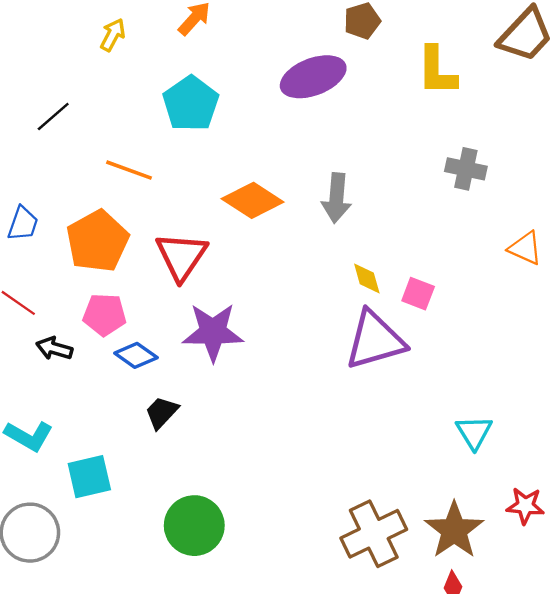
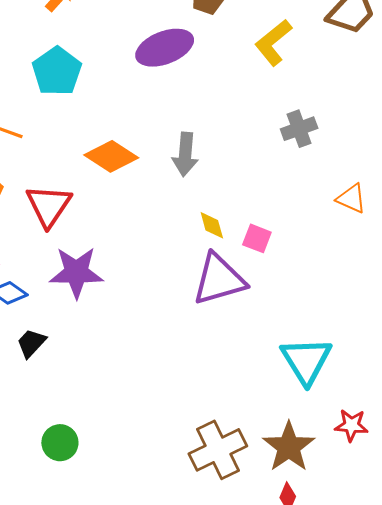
yellow L-shape: (437, 71) -> (273, 43), turned 51
gray cross: (466, 169) -> (299, 129), turned -32
cyan triangle: (474, 432) -> (306, 361), size x1.6
green circle: (194, 526) -> (60, 443), size x0.7

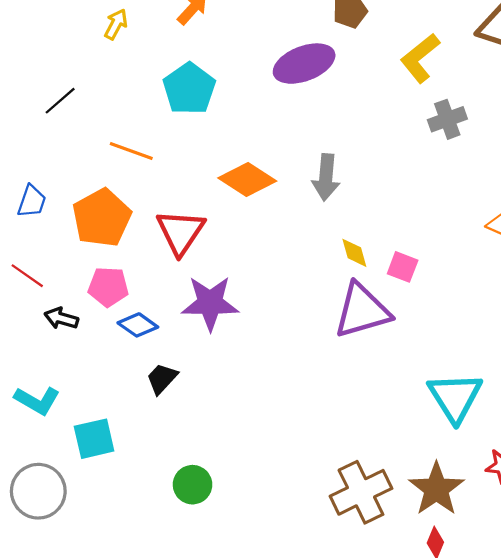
gray cross: (299, 129) -> (447, 119), moved

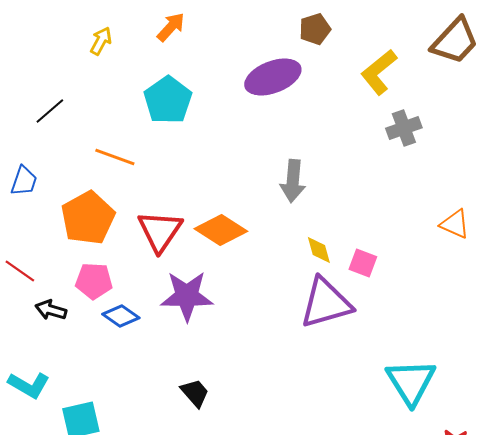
orange diamond: (247, 179) -> (221, 230), moved
blue trapezoid: (32, 201) -> (24, 181), moved
black trapezoid: (162, 379) -> (195, 393), moved, turned 96

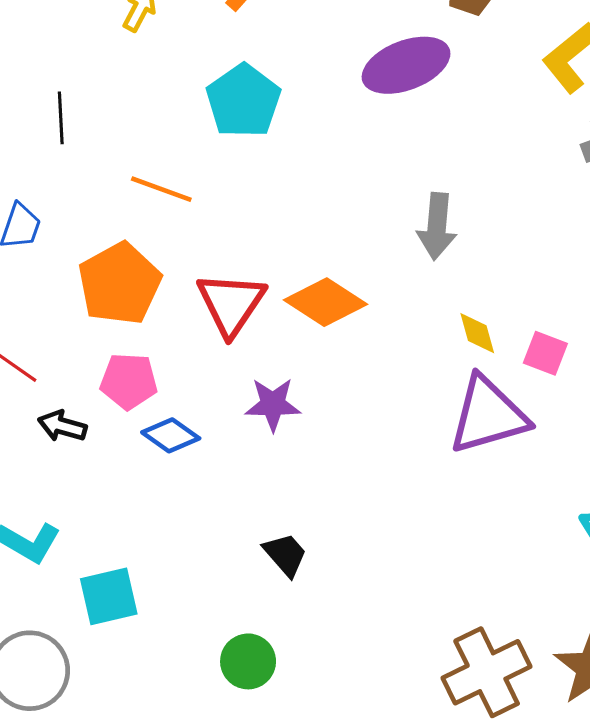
black line: (50, 111) -> (61, 118), turned -52
purple star: (187, 296) -> (273, 404), size x0.7

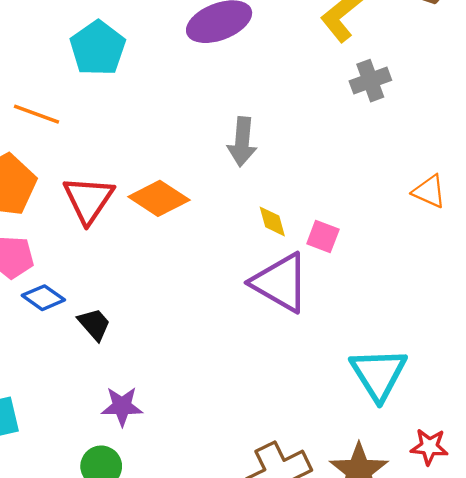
purple star: (273, 404) -> (122, 406), moved
purple triangle: (488, 415) -> (280, 283), turned 46
black trapezoid: (285, 555) -> (94, 324), moved

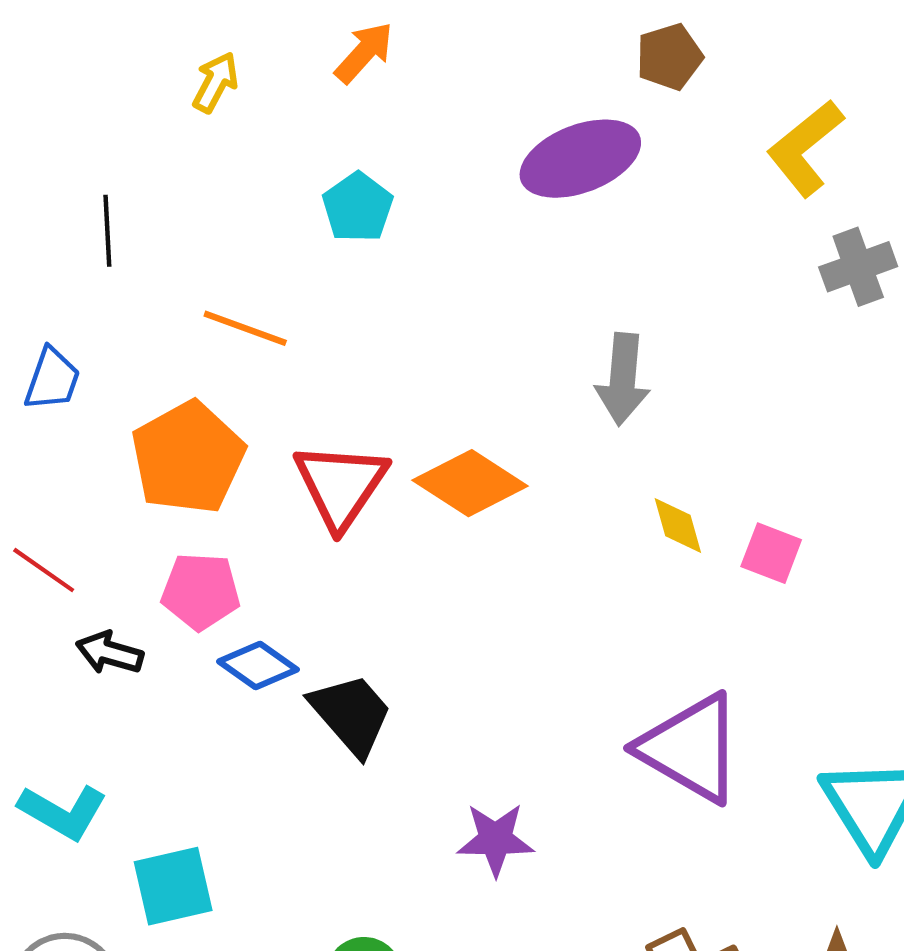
cyan pentagon: (98, 48) -> (358, 207), size x0.7
purple triangle: (280, 283) -> (691, 748), moved
black trapezoid: (94, 324) -> (351, 714), size x1.4
purple star: (122, 406) -> (496, 839), moved

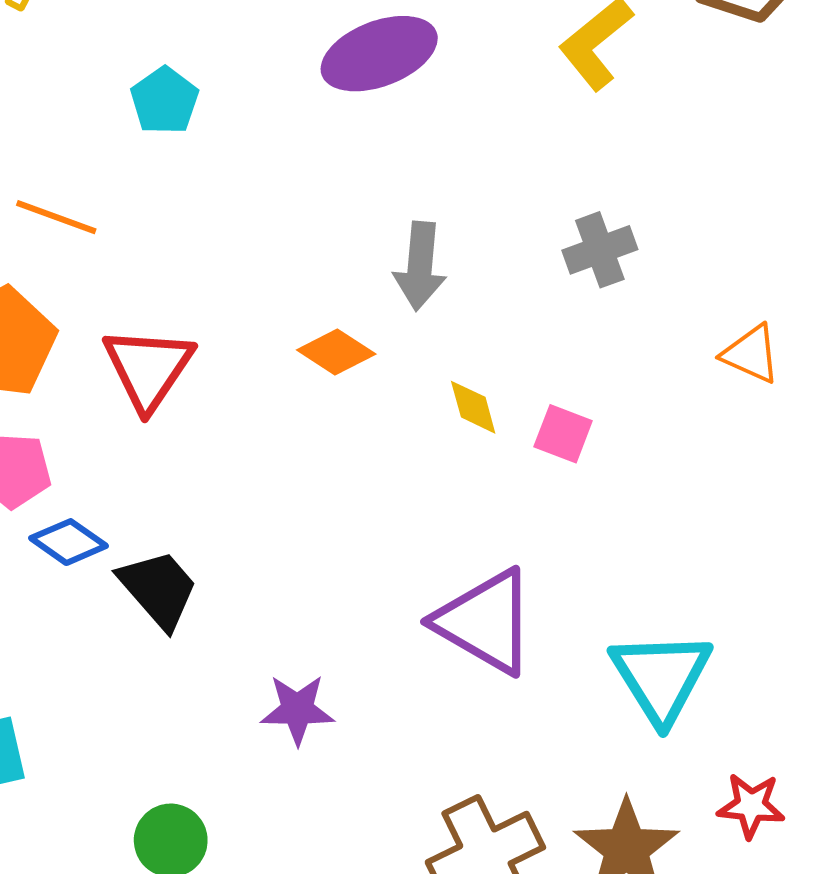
gray cross: (858, 267) -> (600, 250), moved
orange diamond: (470, 483) -> (336, 352), moved, size x0.7

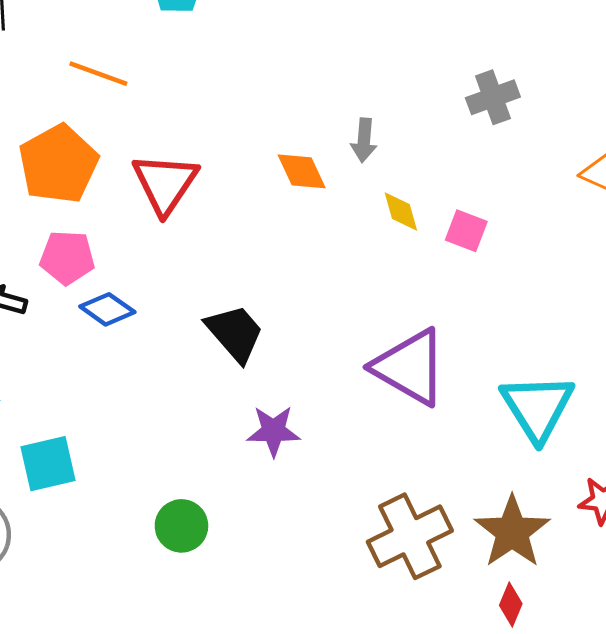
gray arrow: (420, 266) -> (364, 140), moved, size x0.7
orange diamond: (336, 352) -> (302, 171), turned 32
black trapezoid: (158, 589) -> (235, 333), moved

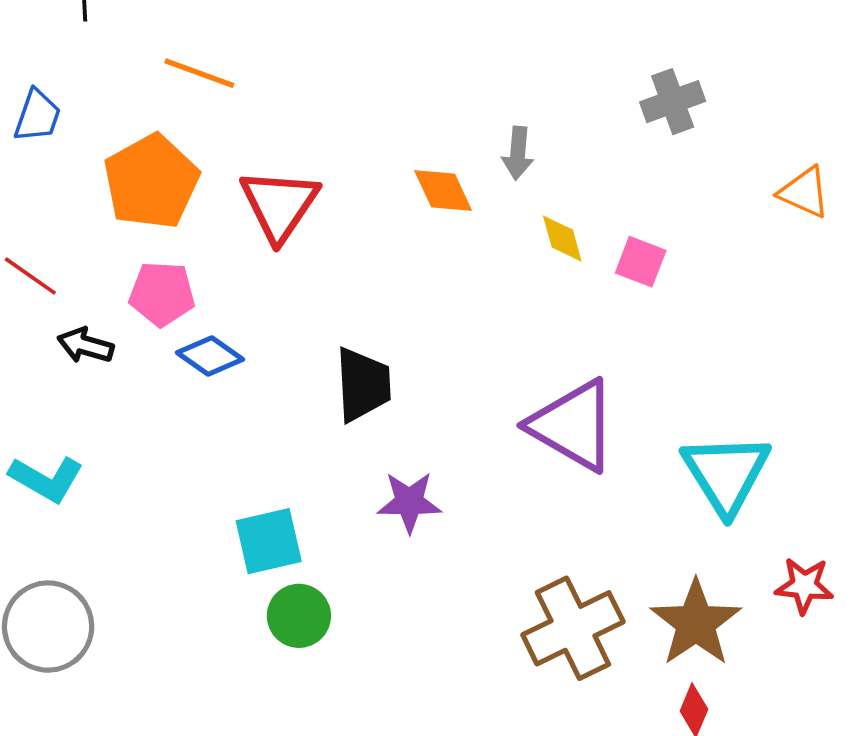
black trapezoid: (235, 333) -> (363, 385), turned 38
cyan square: (48, 464) -> (269, 541), moved

